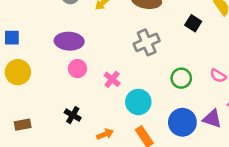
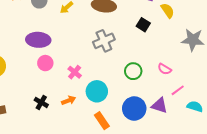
orange arrow: (105, 134) -> (69, 100), moved

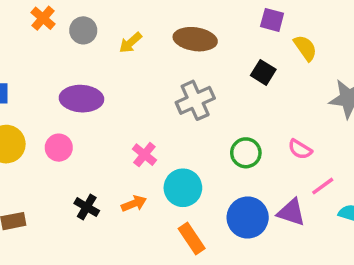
pink circle: (45, 63) -> (59, 148), moved

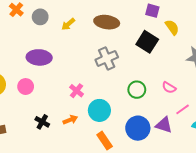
black square: (263, 72) -> (147, 42), size x1.5

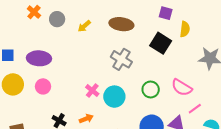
yellow semicircle: (172, 27) -> (185, 29), turned 42
purple ellipse: (39, 57) -> (39, 58), moved
gray cross: (107, 58) -> (121, 59), turned -35
pink semicircle: (169, 88) -> (182, 87), size x1.5
cyan circle: (99, 110) -> (114, 97), moved

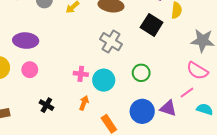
pink semicircle: (182, 87) -> (197, 71), moved
pink cross: (92, 90) -> (81, 74), turned -32
orange arrow: (86, 119) -> (84, 103), moved, turned -48

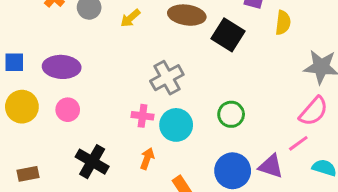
black square: (152, 25) -> (228, 35), moved
gray cross: (111, 42) -> (167, 78), moved, turned 30
pink semicircle: (197, 71) -> (314, 111), turned -80
black cross: (46, 105) -> (92, 162), size x1.5

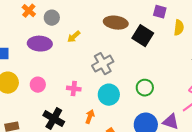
yellow arrow: (130, 18) -> (74, 37), moved
purple ellipse: (62, 67) -> (40, 44), moved
pink cross: (143, 116) -> (74, 89), moved

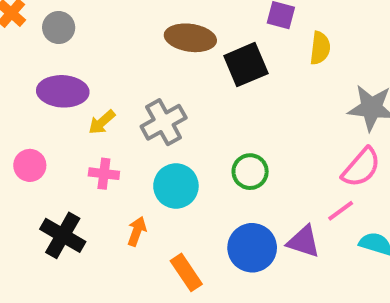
black square: (143, 36) -> (246, 65), turned 35
yellow arrow: (74, 37) -> (102, 122), moved
purple ellipse: (40, 44) -> (63, 91), moved

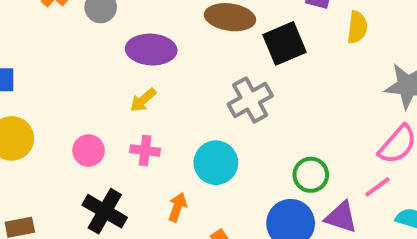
purple ellipse: (63, 91) -> (151, 50), moved
gray cross: (164, 122) -> (250, 100), moved
pink circle: (30, 165) -> (89, 151), moved
green circle: (250, 172) -> (311, 175), moved

